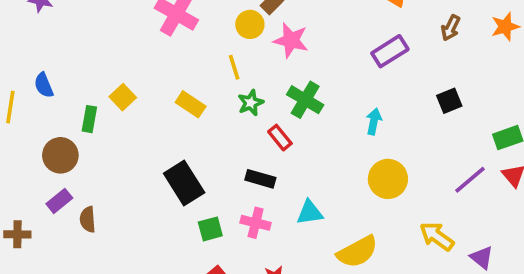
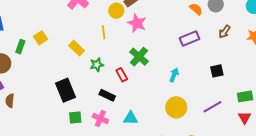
green star: (251, 103) -> (97, 65), moved
purple line: (470, 180) -> (213, 107), moved

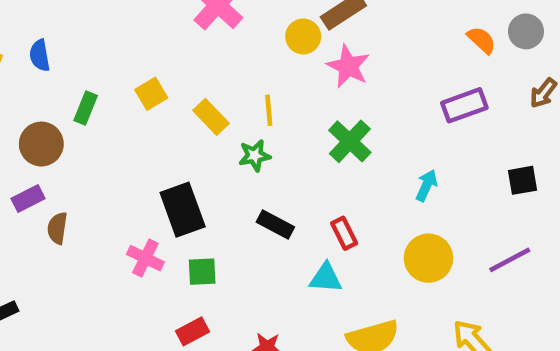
yellow line: (104, 32) -> (269, 110), moved
yellow square: (41, 38) -> (151, 94), moved
red rectangle: (122, 75) -> (344, 233), moved
pink cross: (100, 119) -> (145, 258), moved

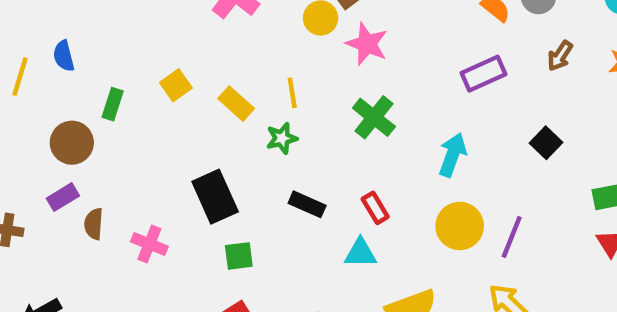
black square: (522, 180) -> (546, 143), turned -32
cyan arrow: (427, 185) -> (452, 155), size x1.4
pink cross: (145, 258) -> (149, 244), moved
purple line: (510, 260) -> (512, 237), moved, turned -36

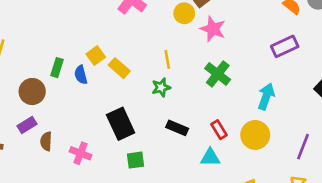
blue semicircle: (64, 56) -> (81, 75), moved
yellow rectangle: (236, 104) -> (119, 68), moved
yellow circle: (460, 226) -> (255, 135), moved

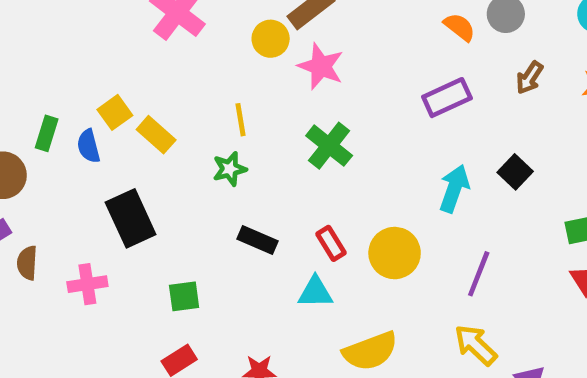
cyan arrow: (266, 96) -> (454, 189), moved
black rectangle: (121, 124) -> (131, 218), moved
pink cross: (80, 153) -> (87, 284), turned -30

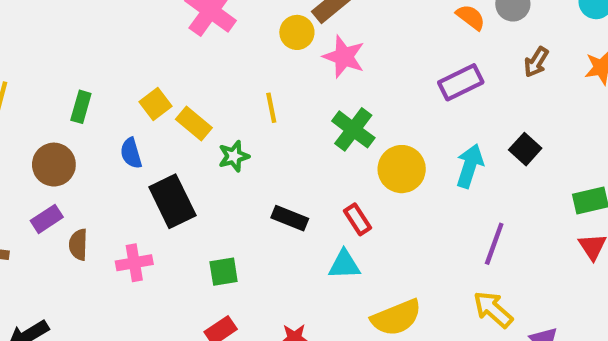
green rectangle: (47, 133) -> (81, 107), moved
blue semicircle: (88, 146) -> (131, 153), moved
green star: (230, 169) -> (234, 156), moved
yellow circle: (395, 253) -> (402, 169), moved

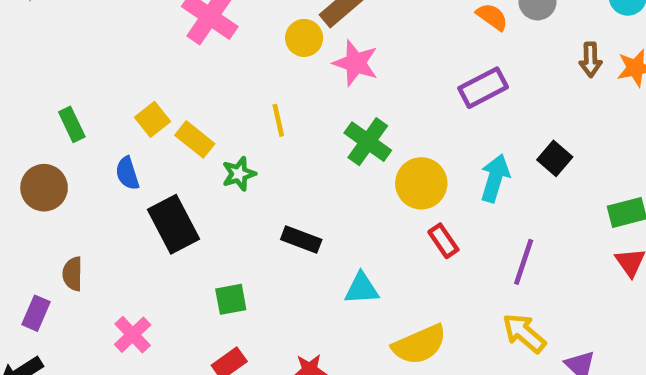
brown arrow: (536, 62) -> (591, 60), moved, turned -32
green rectangle: (81, 107) -> (72, 124), turned -40
purple rectangle: (47, 219) -> (36, 313), moved, turned -32
red rectangle: (358, 219) -> (443, 241), moved
pink cross: (134, 263) -> (133, 335), moved, turned -32

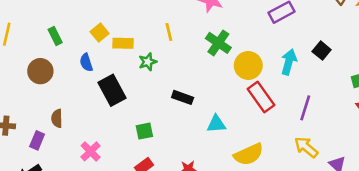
yellow rectangle: (195, 139) -> (123, 43), turned -36
red rectangle: (443, 241) -> (261, 97), size x1.6

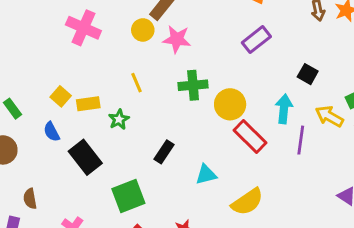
green cross: (218, 43) -> (193, 85), turned -30
cyan arrow: (289, 62) -> (284, 109), moved
black rectangle: (183, 97) -> (164, 152), turned -66
green square: (144, 131) -> (128, 196), size x1.6
yellow arrow: (306, 147) -> (329, 116), moved

